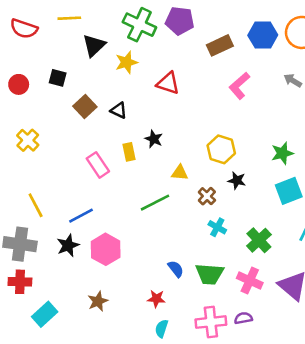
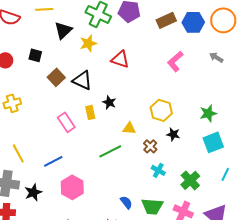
brown rectangle: (220, 45) -> (166, 20), moved
black triangle: (119, 110) -> (82, 80), size x1.5
yellow cross: (28, 140) -> (12, 103), turned 30
black star: (68, 245) -> (33, 192), moved

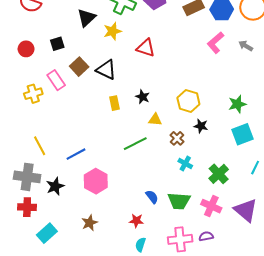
black square: (35, 55) -> (57, 44), turned -32
pink L-shape: (175, 61) -> (215, 43), moved
black star: (109, 102) -> (143, 97), moved
pink rectangle: (66, 122) -> (56, 80), moved

